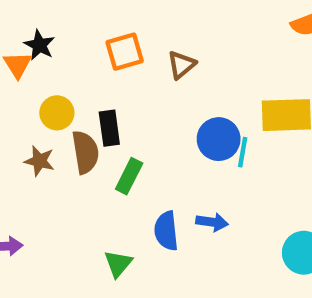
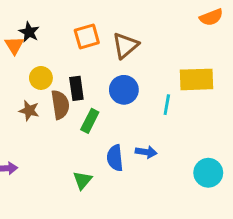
brown triangle: (181, 65) -> (125, 45), size x1.4
blue circle: (219, 139) -> (124, 90), moved

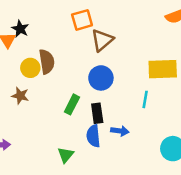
orange square: (87, 37) -> (82, 20), moved
black rectangle: (76, 88) -> (97, 113), moved
brown semicircle: (60, 105) -> (47, 62), moved
cyan line: (167, 105) -> (145, 99), moved

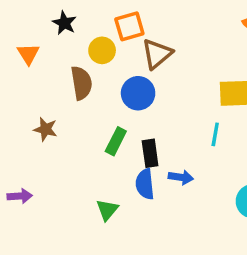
black star: (20, 29) -> (64, 23), moved
yellow circle: (30, 68) -> (102, 50), moved
blue circle: (101, 78) -> (138, 93), moved

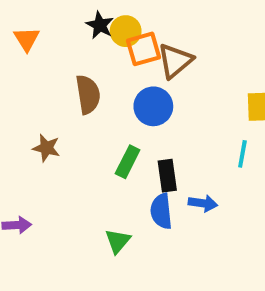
black star: (64, 23) -> (100, 25), moved
orange square: (129, 26) -> (143, 49), moved
yellow circle: (102, 50) -> (126, 31), moved
orange triangle: (28, 54) -> (27, 39), moved

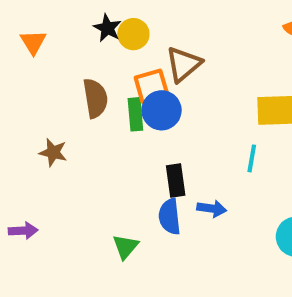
orange square: (143, 49) -> (151, 86), moved
green rectangle: (128, 162) -> (135, 114), moved, turned -32

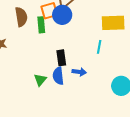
blue circle: (162, 110) -> (62, 15), moved
green triangle: (125, 247) -> (40, 80), moved

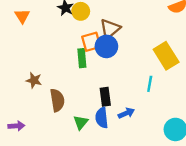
brown semicircle: (21, 17) -> (57, 100), moved
yellow rectangle: (113, 23) -> (166, 56), turned 60
blue arrow: (79, 72) -> (126, 113), turned -32

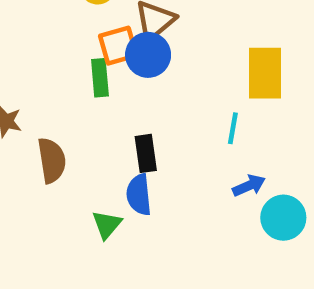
yellow rectangle: (166, 56) -> (265, 73), turned 32
blue arrow: (126, 113) -> (249, 186), moved
green triangle: (81, 122) -> (107, 225), moved

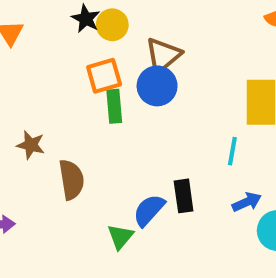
orange square: (118, 46) -> (104, 76), moved
black rectangle: (146, 153) -> (184, 196), moved
blue semicircle: (139, 195) -> (149, 210), turned 48

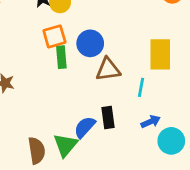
brown triangle: (163, 55) -> (108, 69), moved, turned 32
brown semicircle: (71, 180) -> (37, 151), moved
green triangle: (120, 237) -> (65, 145), size x1.4

